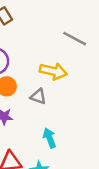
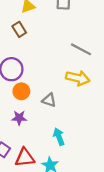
yellow arrow: (53, 71) -> (78, 78), moved

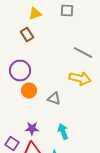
purple star: (19, 118) -> (32, 128), moved

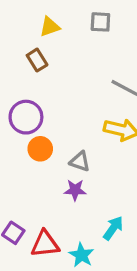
purple star: (32, 128) -> (75, 190), moved
cyan arrow: (63, 132) -> (113, 228), moved, turned 56

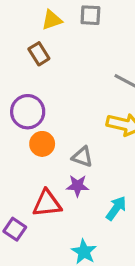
gray square: (100, 22) -> (90, 15), moved
cyan arrow: (113, 228) -> (116, 208), moved
red triangle: (45, 244) -> (47, 203), moved

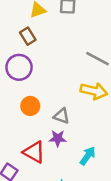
purple circle: (28, 112) -> (19, 67), moved
red triangle: (47, 203) -> (34, 152), turned 35

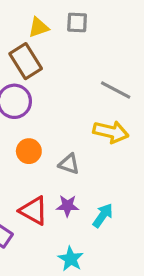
brown rectangle: (28, 36) -> (26, 61), size x1.5
purple star: (58, 138) -> (67, 206), moved

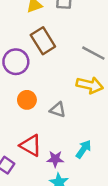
brown rectangle: (26, 61) -> (43, 41), moved
purple star: (67, 206) -> (55, 159), moved

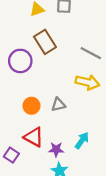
orange circle: (27, 100) -> (31, 106), moved
gray triangle: (58, 110) -> (58, 105), turned -32

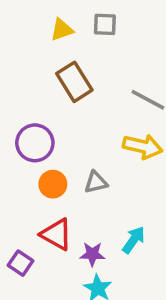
purple circle: (20, 61) -> (35, 143), moved

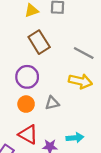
purple circle: (35, 143) -> (27, 77), moved
cyan arrow: (134, 240) -> (75, 138), turned 49

